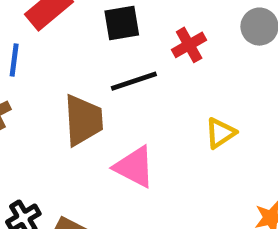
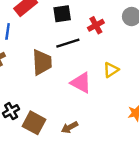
pink triangle: (134, 167) -> (81, 83), moved

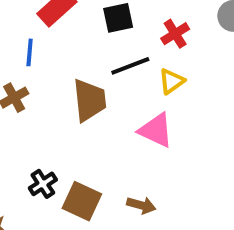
yellow triangle: (111, 70) -> (171, 81), moved
brown arrow: (70, 127) -> (141, 205), turned -133

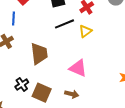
brown trapezoid: (89, 100) -> (39, 54), moved
pink triangle: (156, 130) -> (78, 68), moved

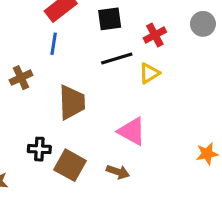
blue line: (14, 18) -> (54, 44), moved
black cross: (22, 85) -> (39, 149), turned 32

